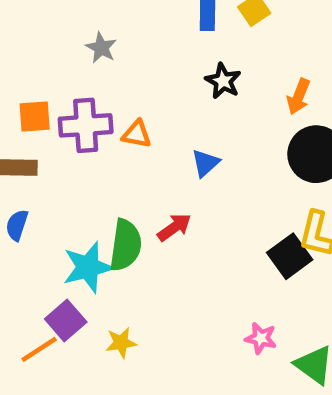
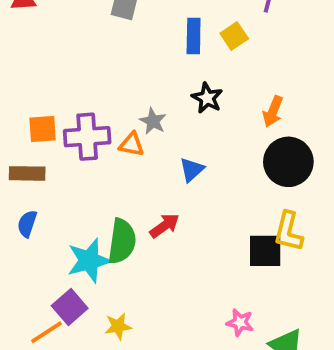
gray star: (101, 48) -> (153, 121), moved
black square: (290, 256) -> (265, 251), turned 36

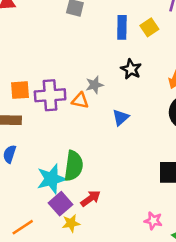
gray star: (153, 121) -> (94, 85), turned 30
red arrow: (165, 226) -> (91, 198), moved
purple square: (70, 307) -> (61, 204), moved

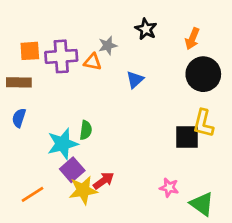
green semicircle: (74, 166) -> (86, 130), size x0.6
red arrow: (91, 198) -> (104, 181), moved
yellow star: (71, 223) -> (83, 190), size x1.5

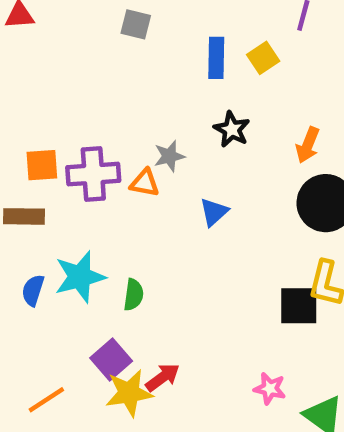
blue semicircle: (19, 118) -> (33, 290), moved
cyan star: (63, 144) -> (80, 277), moved

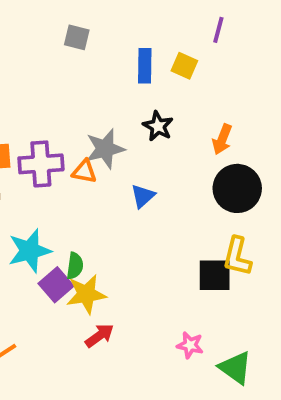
yellow square: (263, 58) -> (184, 66), turned -32
gray star: (169, 156) -> (105, 149), size x1.5
purple square: (111, 359) -> (56, 285), moved
yellow star: (129, 393) -> (86, 294), moved

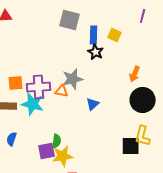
purple line: (218, 30) -> (143, 16), moved
gray square: (77, 37) -> (70, 20), moved, size x1.5
black star: (158, 126) -> (96, 52), moved
cyan star: (30, 251) -> (33, 104), moved, turned 30
purple square: (56, 285) -> (47, 151), turned 30

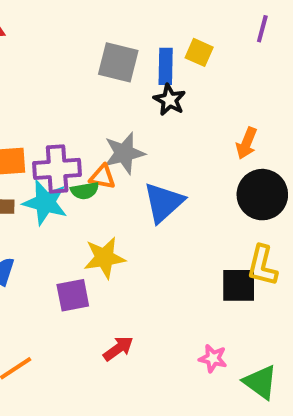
gray square: (70, 20) -> (118, 62), moved
yellow square: (115, 35) -> (199, 52), moved
blue triangle: (93, 104) -> (164, 202), size x1.6
green semicircle: (57, 141) -> (85, 191), moved, turned 72
yellow star: (63, 156) -> (104, 258), moved

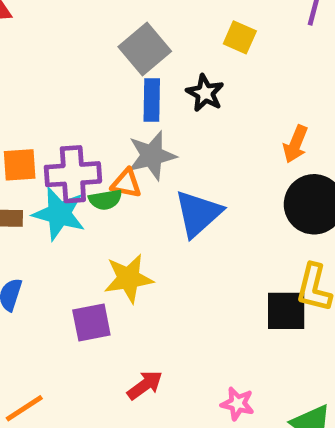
gray square: (118, 62) -> (145, 49), turned 36
blue rectangle: (166, 66) -> (152, 100), moved
pink star: (213, 358) -> (238, 404), moved

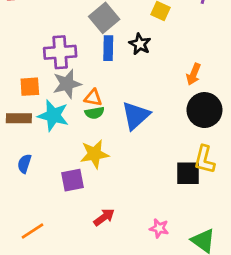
gray star: (152, 156) -> (67, 84), moved
purple cross: (73, 174) -> (60, 52), moved
green semicircle: (105, 200) -> (94, 113), moved

